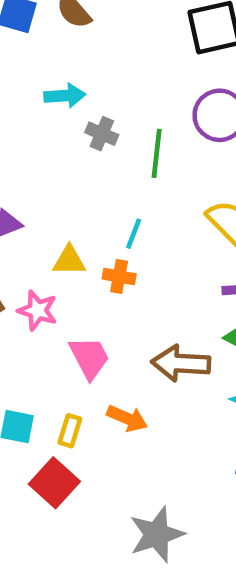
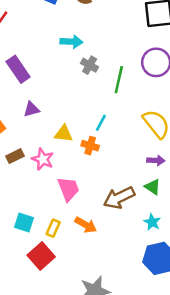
brown arrow: (181, 363) -> (119, 198), turned -36

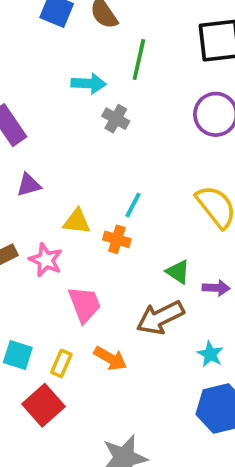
green line: (119, 80) -> (139, 60), moved
purple arrow: (156, 160) -> (216, 288), moved
green triangle: (153, 187) -> (178, 272), moved

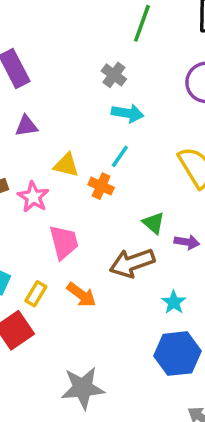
cyan arrow: (89, 83) -> (128, 113), moved

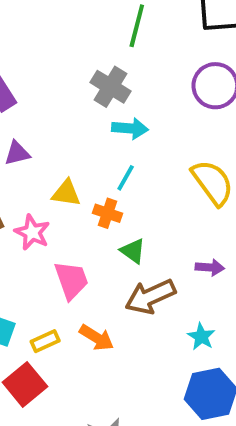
gray cross: (114, 75) -> (111, 87), size x1.4
green triangle: (154, 223) -> (133, 251), moved
yellow rectangle: (36, 294) -> (45, 341), turned 40

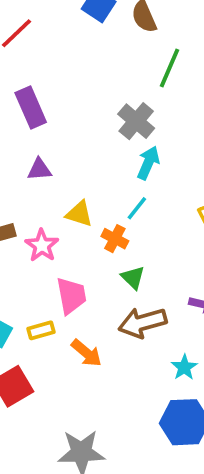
cyan arrow: (130, 128) -> (148, 163), turned -80
yellow rectangle: (45, 341) -> (41, 330), moved

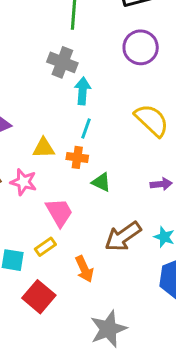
brown arrow: (143, 323) -> (123, 236), moved
orange arrow: (86, 353) -> (84, 269), moved, turned 44

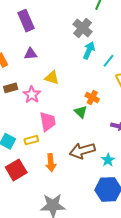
cyan line: (86, 128) -> (108, 61), moved
orange cross: (77, 157) -> (92, 98), moved

